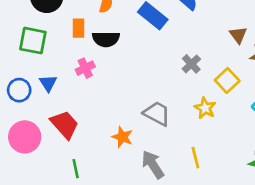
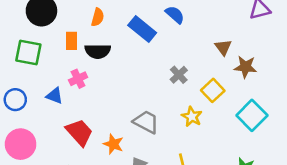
blue triangle: (48, 83) -> (55, 96), moved, turned -36
red trapezoid: (65, 125) -> (79, 132), moved

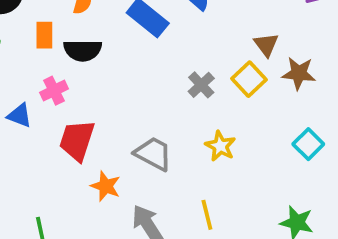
yellow square: (213, 90) -> (249, 79), moved
cyan square: (252, 115) -> (308, 144), size x0.7
red trapezoid: (79, 132) -> (77, 140), moved, turned -120

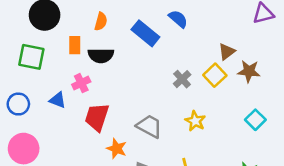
brown triangle: (266, 45) -> (227, 52), turned 30

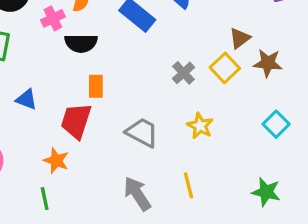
orange rectangle: (75, 45) -> (96, 86), moved
pink cross: (81, 83) -> (53, 18), moved
orange star: (117, 149) -> (56, 161), moved

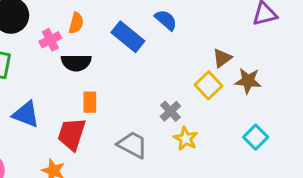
gray cross: (183, 73) -> (170, 111), moved
blue triangle: (26, 99) -> (26, 114), size x1.4

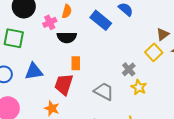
blue triangle: (26, 114) -> (34, 71), turned -30

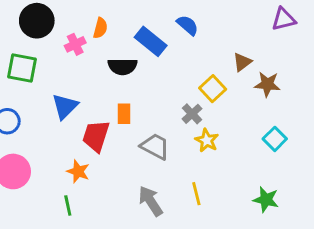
black semicircle: (67, 37) -> (122, 67), moved
yellow square: (154, 52) -> (213, 89), moved
orange rectangle: (76, 63) -> (124, 114), moved
blue triangle: (34, 71) -> (65, 106), moved, turned -36

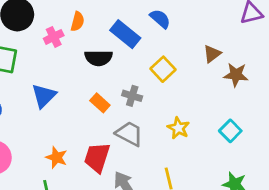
yellow square: (213, 89) -> (163, 69), moved
orange rectangle: (124, 114) -> (100, 103), turned -48
gray cross: (192, 114) -> (132, 96), moved, turned -30
red trapezoid: (96, 136) -> (97, 157), moved
cyan square: (275, 139) -> (230, 131), moved

